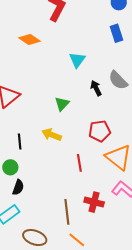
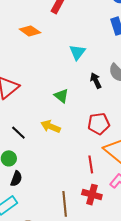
green triangle: (62, 104) -> (61, 96), turned -35
black line: (20, 141) -> (18, 133), turned -42
red line: (79, 163) -> (91, 164), moved

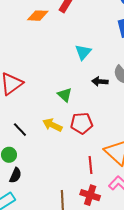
orange diamond: (30, 31) -> (38, 16), moved, turned -35
black arrow: (96, 81) -> (100, 82), turned -63
red pentagon: (99, 124) -> (82, 123), moved

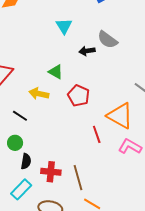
red pentagon: (82, 123) -> (79, 96), turned -30
yellow arrow: (52, 125) -> (39, 94), moved
red cross: (90, 195) -> (51, 172), moved

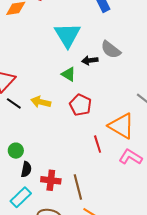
cyan triangle: (64, 26) -> (68, 35), size x1.6
green triangle: (56, 72) -> (69, 74), moved
black line: (20, 116) -> (14, 103), moved

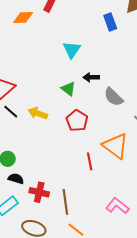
cyan triangle: (68, 35) -> (72, 50), size x0.7
gray semicircle: (111, 50) -> (114, 97), moved
pink L-shape: (131, 157) -> (117, 206), moved
black semicircle: (26, 169) -> (16, 179), turned -91

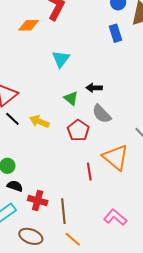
cyan triangle: (72, 50) -> (61, 59), moved
gray semicircle: (114, 97) -> (102, 114), moved

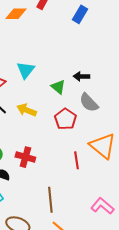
blue rectangle: (115, 33) -> (80, 14), moved, turned 48
cyan triangle: (61, 59) -> (26, 70), moved
red cross: (38, 201) -> (25, 157), moved

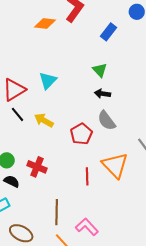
green triangle: (58, 87) -> (100, 70), moved
pink L-shape: (102, 206) -> (87, 227), moved

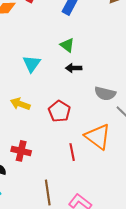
cyan triangle: (48, 81) -> (32, 64), moved
gray semicircle: (107, 121) -> (105, 93), moved, turned -30

